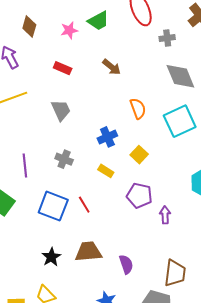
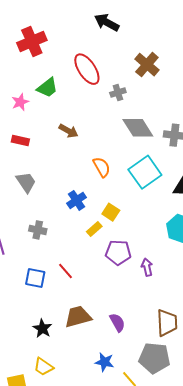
yellow rectangle: (106, 171) -> (94, 229), moved, turned -63
blue square: (53, 206) -> (35, 278), size x0.7

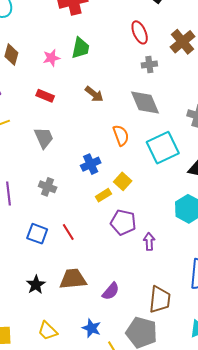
red ellipse: (87, 69) -> (140, 32), moved, size x0.7
green trapezoid: (47, 88) -> (80, 48), turned -50
gray diamond: (138, 128) -> (145, 102), moved
purple semicircle: (117, 323) -> (111, 291), turned 60
yellow trapezoid: (43, 367) -> (48, 331), moved

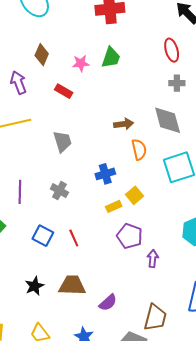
brown arrow: (94, 94) -> (124, 124), moved, turned -54
red rectangle: (45, 96) -> (64, 91), moved

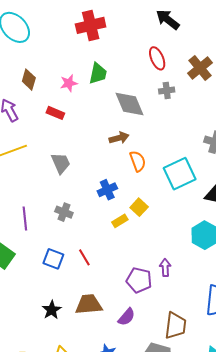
gray diamond: (168, 120) -> (130, 104), moved
purple pentagon: (130, 236) -> (139, 280), moved

